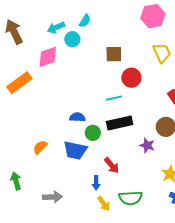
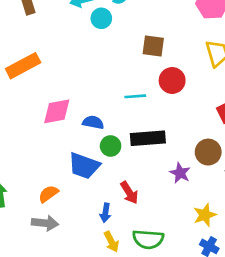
pink diamond: (48, 57) -> (57, 111), moved
cyan line: (114, 98) -> (135, 96), moved
orange semicircle: (40, 147) -> (48, 194), moved

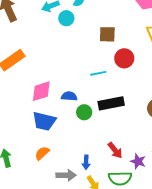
blue trapezoid: (84, 166) -> (44, 121), moved
purple star: (180, 173) -> (138, 161), moved
red arrow: (129, 193) -> (115, 150), moved
gray arrow: (45, 223) -> (66, 175), moved

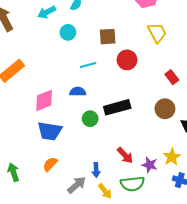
cyan circle: (66, 18) -> (68, 32), moved
cyan line: (98, 73) -> (88, 65), moved
blue semicircle: (69, 96) -> (78, 92), moved
gray arrow: (66, 175) -> (77, 185), turned -36

